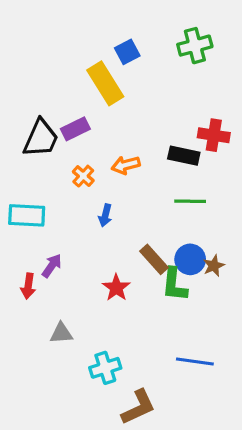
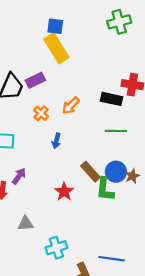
blue square: (127, 52) -> (55, 26), moved, turned 35
orange arrow: (126, 165) -> (71, 106), turned -30
blue line: (195, 362) -> (111, 259), moved

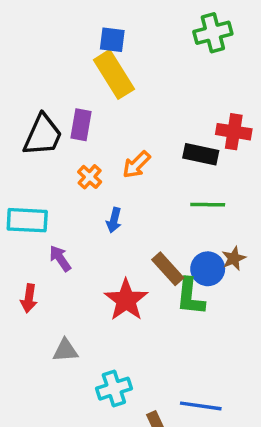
purple rectangle: (35, 80) -> (81, 125), turned -54
purple arrow: (19, 176) -> (60, 258), moved, turned -70
brown star: (132, 176) -> (234, 258), moved
red star: (64, 192) -> (126, 300), size x1.4

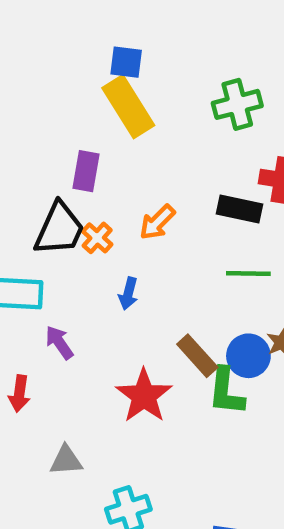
green cross: (213, 33) -> (237, 104), moved
black trapezoid: (43, 135) -> (59, 229), moved

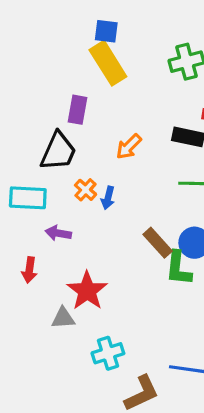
orange cross: (97, 238) -> (86, 190), moved
purple arrow: (59, 342) -> (58, 233), turned -45
red star: (144, 396) -> (87, 291), moved

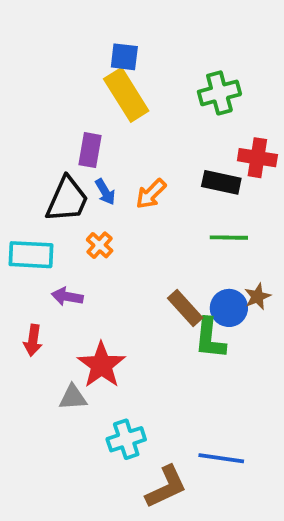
blue arrow: (108, 198) -> (105, 192), moved, turned -45

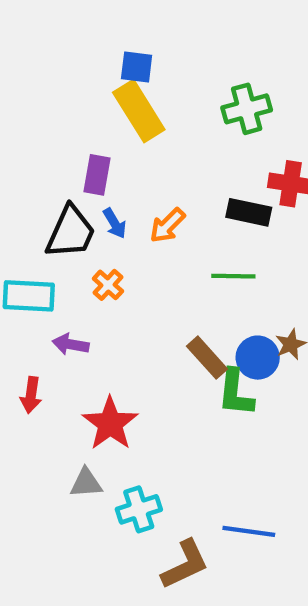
green line: (229, 238) -> (233, 276), moved
gray triangle: (73, 397) -> (86, 483), moved

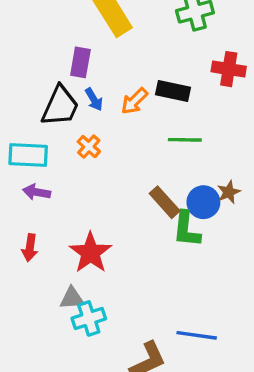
black rectangle: (249, 212) -> (173, 91), moved
purple arrow: (71, 344) -> (37, 192), moved
red arrow: (31, 395) -> (30, 248), moved
cyan cross: (139, 509) -> (89, 318), moved

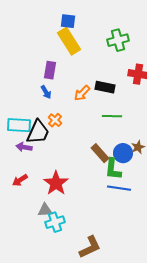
blue arrow: (94, 99) -> (46, 92), moved
black trapezoid: (60, 106) -> (38, 132), moved
red arrow: (30, 248) -> (20, 180), turned 49
blue line: (197, 335) -> (119, 188), moved

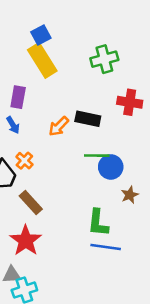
blue square: (68, 21) -> (41, 35), turned -35
brown rectangle: (100, 153) -> (31, 202), moved
blue circle: (123, 153) -> (111, 167), moved

